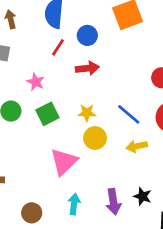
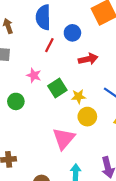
red arrow: (87, 68) -> (88, 59), moved
green square: (47, 114) -> (57, 88), moved

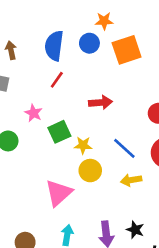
blue circle: (72, 33) -> (89, 43), moved

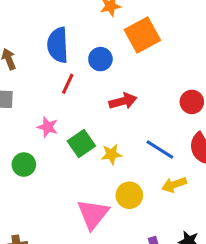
blue circle: (89, 43) -> (100, 59), moved
yellow circle: (90, 171) -> (129, 195), moved

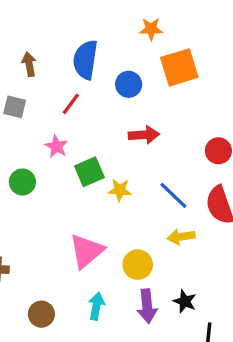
red line: (68, 84) -> (71, 104), moved
yellow circle: (129, 195) -> (138, 265), moved

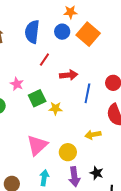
orange square: (179, 67) -> (88, 34), turned -30
blue circle: (129, 84) -> (62, 32), moved
red line: (71, 104) -> (44, 60), moved
blue line: (173, 195) -> (87, 93), moved, turned 60

